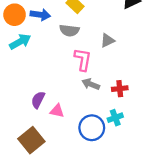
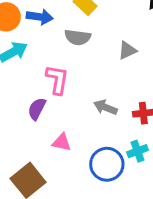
pink L-shape: (83, 59) -> (57, 80), moved
purple semicircle: (38, 100) -> (37, 109), moved

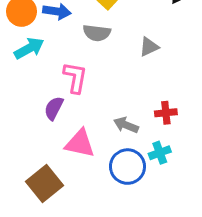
gray arrow: (105, 107) -> (126, 125), moved
pink triangle: (62, 142) -> (80, 143), size x1.5

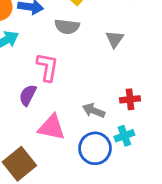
gray triangle: (149, 47) -> (115, 39), turned -30

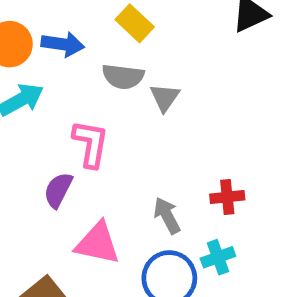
gray triangle: (115, 39) -> (165, 97), moved
gray arrow: (94, 111) -> (167, 216), turned 40

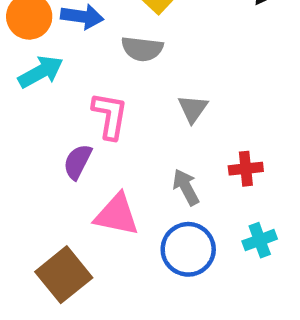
gray triangle: (165, 97) -> (193, 109), moved
cyan cross: (218, 257) -> (260, 240), moved

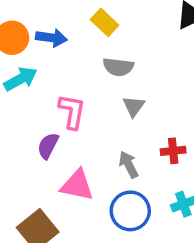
gray semicircle: (142, 49) -> (118, 67), moved

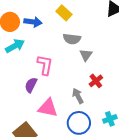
gray triangle: (134, 106) -> (86, 55), moved
red cross: (173, 151) -> (96, 81), moved, turned -32

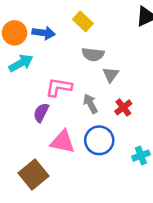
pink L-shape: (45, 65) -> (59, 87), turned -90
gray arrow: (78, 96) -> (90, 104), moved
blue circle: (79, 123) -> (99, 140), moved

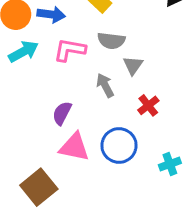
pink L-shape: (59, 87) -> (70, 50), moved
gray arrow: (90, 104) -> (105, 85), moved
purple semicircle: (41, 113) -> (62, 113), moved

